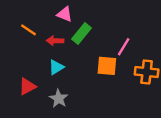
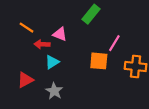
pink triangle: (65, 14) -> (60, 34), moved
green rectangle: (81, 33) -> (91, 14), moved
red arrow: (55, 41) -> (42, 44), moved

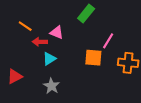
red triangle: (25, 80) -> (15, 76), moved

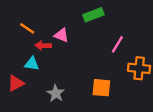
green rectangle: (86, 14) -> (93, 15), turned 30
orange square: (93, 58) -> (101, 88), moved
cyan triangle: (49, 59) -> (32, 64), moved, turned 40

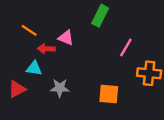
green rectangle: (93, 15) -> (100, 16), turned -42
gray star: (56, 93) -> (60, 88), moved, turned -30

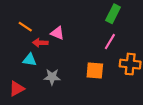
green rectangle: (100, 16) -> (113, 14), moved
red triangle: (17, 89) -> (17, 89), moved
orange square: (109, 94) -> (95, 70), moved

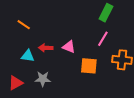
pink triangle: (57, 33) -> (69, 47), moved
red arrow: (40, 43) -> (46, 48), moved
gray star: (52, 77) -> (43, 79), moved

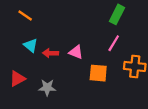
orange line: (24, 25) -> (25, 16), moved
cyan triangle: (28, 56) -> (31, 45), moved, turned 32
red triangle: (16, 83) -> (17, 79), moved

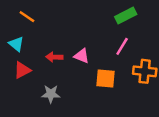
green rectangle: (117, 14) -> (126, 15), turned 36
cyan triangle: (31, 45) -> (16, 44), moved
red triangle: (17, 79) -> (22, 70), moved

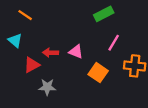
green rectangle: (126, 15) -> (104, 14), moved
red triangle: (22, 70) -> (32, 65), moved
orange square: (105, 78) -> (98, 73), turned 30

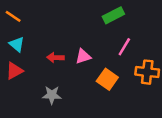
orange line: (25, 15) -> (13, 16), moved
pink triangle: (76, 52) -> (83, 56), turned -40
red triangle: (32, 65) -> (14, 71), moved

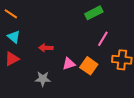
pink triangle: (83, 56) -> (69, 64), moved

